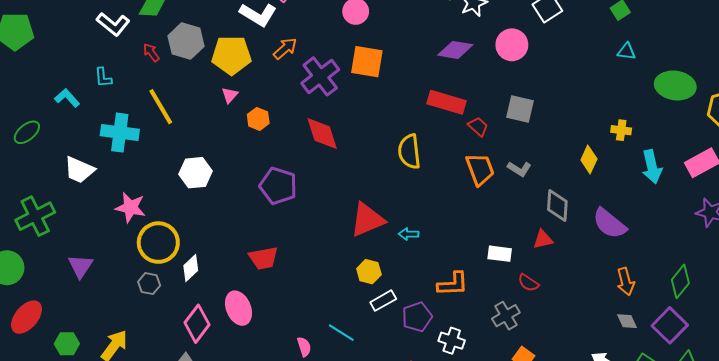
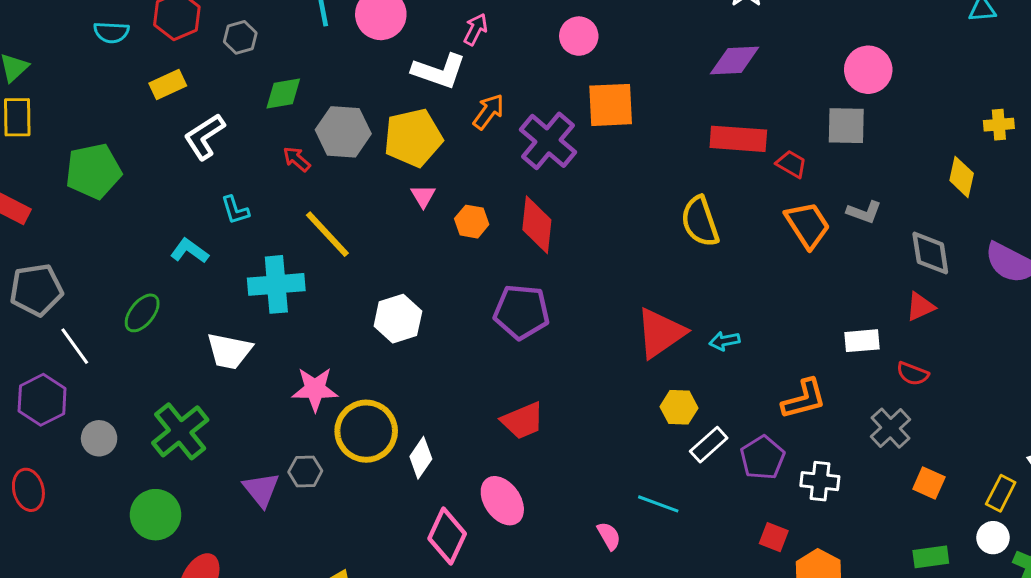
white L-shape: (113, 24) -> (204, 136), moved, turned 120
pink circle: (512, 45) -> (868, 70), moved
red diamond: (322, 134) -> (537, 225), moved, turned 36
gray hexagon: (149, 284) -> (305, 471), moved

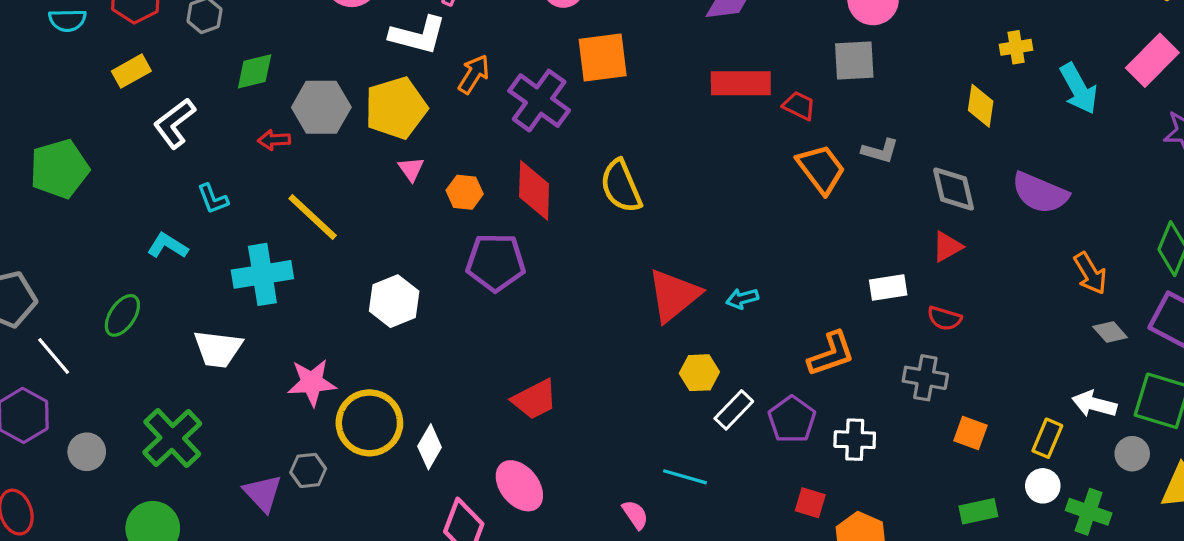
red arrow: (297, 159) -> (274, 140), turned -40
yellow semicircle: (700, 221) -> (621, 186), moved
purple pentagon: (521, 312) -> (496, 262), moved
gray cross: (891, 428) -> (925, 378), turned -33

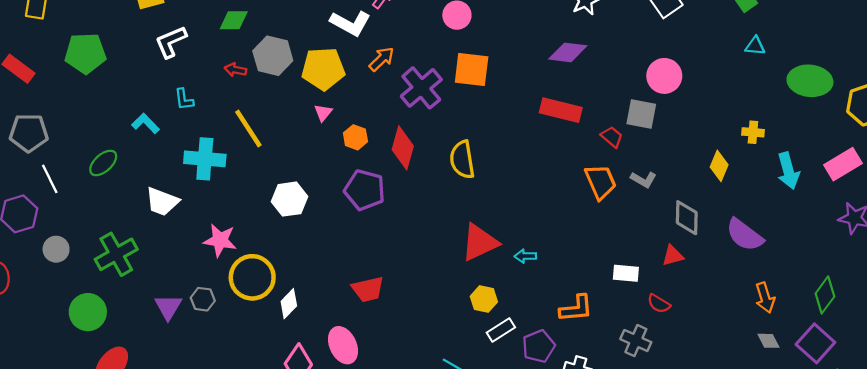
red trapezoid: (799, 106) -> (612, 137), moved

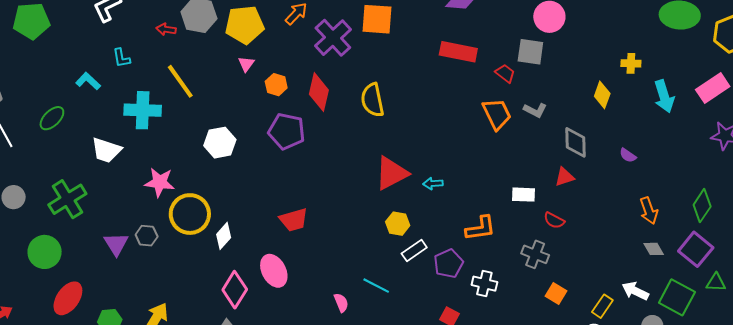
purple semicircle: (745, 235) -> (628, 155), size x0.5

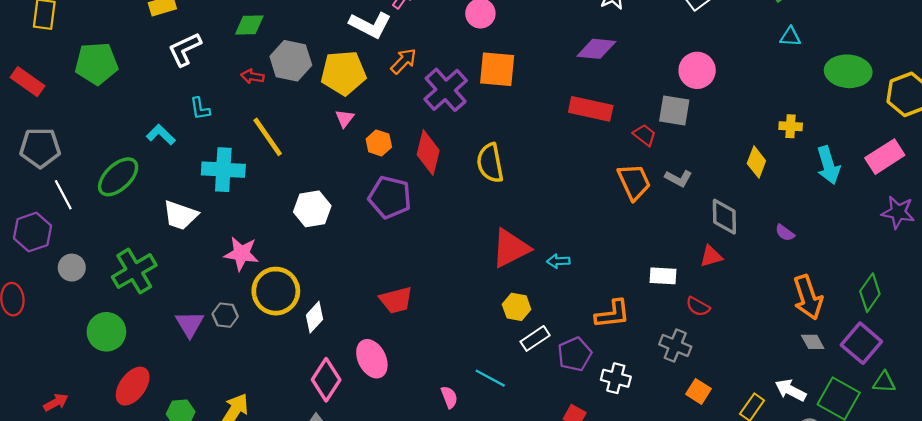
green ellipse: (52, 118) -> (118, 177), size x1.4
orange arrow: (649, 211) -> (808, 297), size x1.4

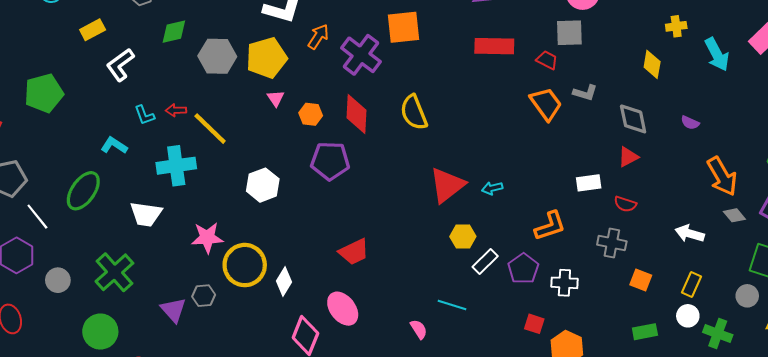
red arrow: (252, 76) -> (176, 110), moved
white arrow: (790, 390) -> (690, 234), moved

